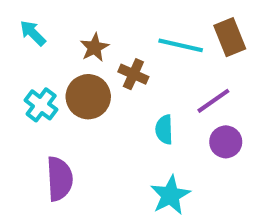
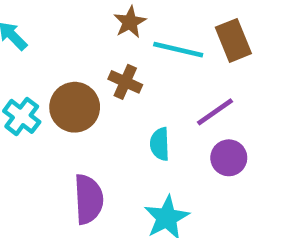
brown star: (94, 47) -> (130, 22), moved
purple semicircle: (60, 179) -> (88, 199), moved

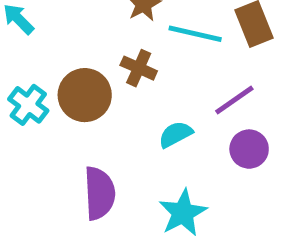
cyan semicircle: (160, 144) -> (175, 134), turned 64

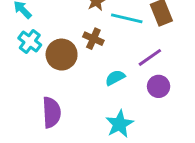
cyan cross: (28, 105) -> (30, 42), moved
purple semicircle: (99, 193) -> (51, 112), moved

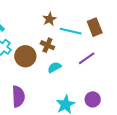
cyan semicircle: (115, 78) -> (54, 67), moved
purple circle: (159, 86) -> (93, 99), moved

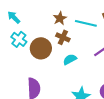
brown star: (49, 19) -> (60, 18), moved

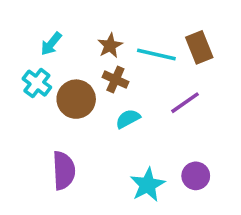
cyan arrow: (14, 17) -> (51, 44), moved, turned -96

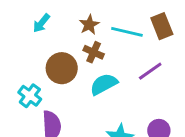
cyan cross: (37, 83) -> (30, 96), moved
cyan semicircle: (128, 119) -> (104, 84), size x1.4

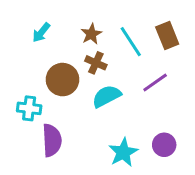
cyan line: (127, 32) -> (131, 42), turned 44
cyan cross: (30, 96) -> (29, 108), turned -30

